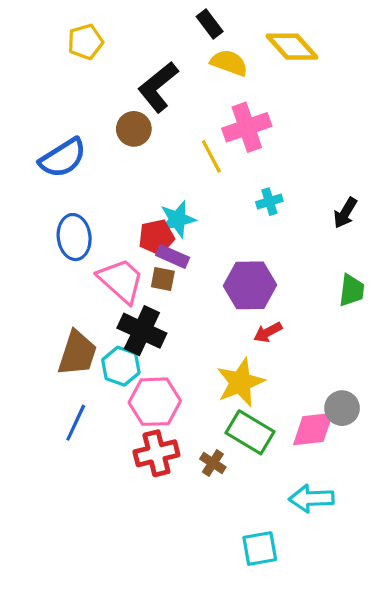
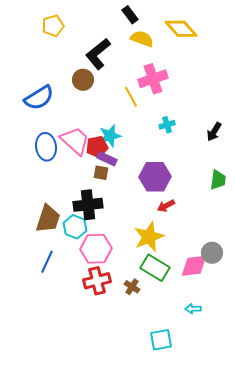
pink trapezoid: (121, 281) -> (75, 141), moved
black cross: (142, 331) -> (88, 205), turned -32
cyan arrow: (311, 498) -> (193, 309), size x0.6

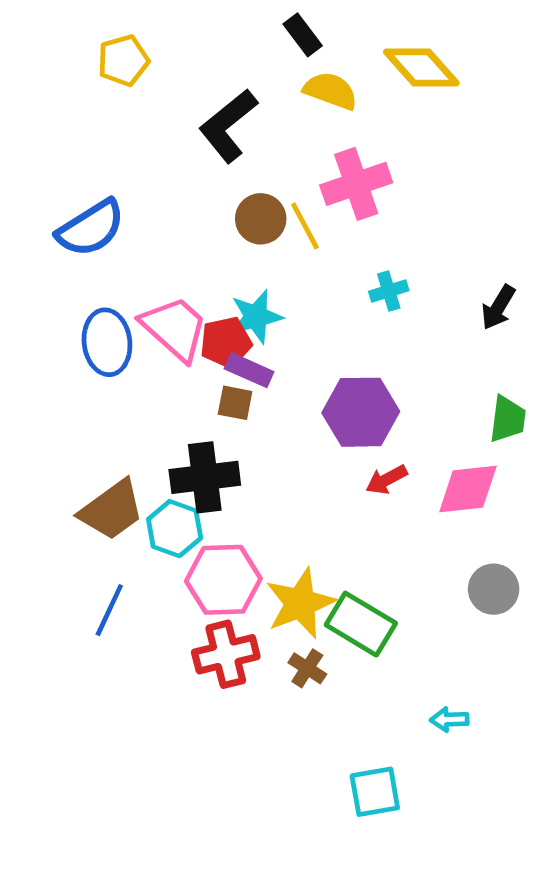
brown circle: (83, 80) -> (261, 219), moved
brown trapezoid: (48, 219) -> (112, 510), turned 36
yellow star: (149, 237) -> (300, 603), moved
pink diamond: (194, 266) -> (468, 489), moved

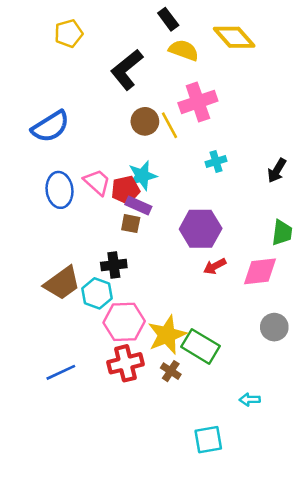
pink trapezoid: (175, 328) -> (97, 182), size x0.7
black cross: (205, 477) -> (114, 265), size x0.7
blue line: (109, 610) -> (61, 372), moved, turned 40

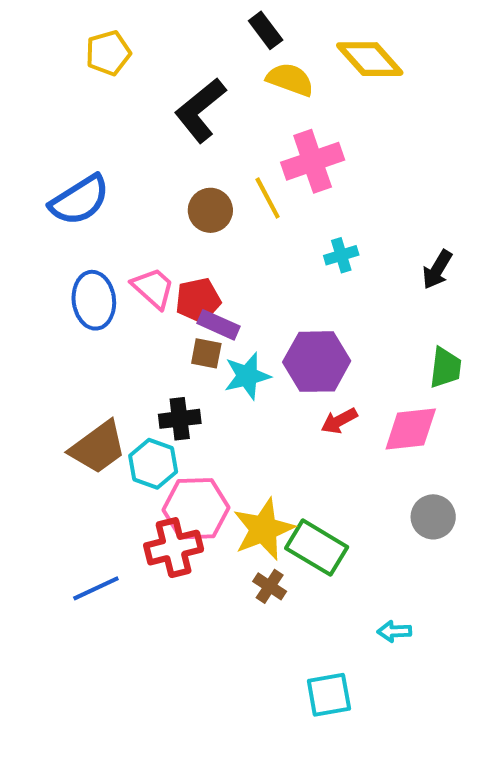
brown circle: (145, 121) -> (210, 210), moved
cyan star: (142, 176) -> (247, 376), moved
red cross: (125, 363) -> (174, 548), moved

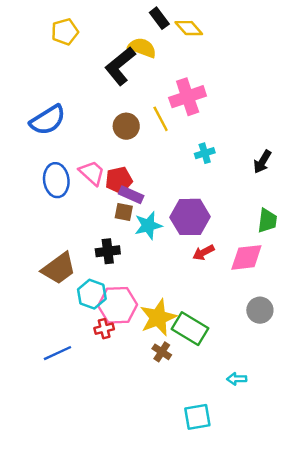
yellow diamond: (370, 59) -> (189, 28), moved, size x0.7
yellow semicircle: (290, 79) -> (142, 48), moved
cyan hexagon: (153, 464) -> (92, 294), moved
red cross: (174, 548) -> (104, 329), size x0.6

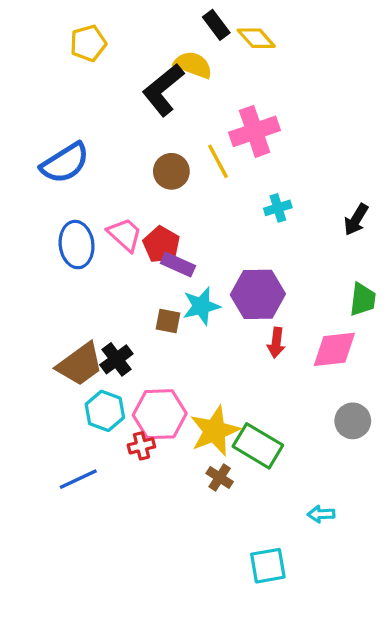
red pentagon: (119, 180) -> (161, 245), turned -30
brown square: (124, 212) -> (168, 321), moved
black cross: (108, 251) -> (116, 359), moved, turned -30
red arrow: (203, 253) -> (276, 343), turned -55
cyan hexagon: (92, 294) -> (105, 411), moved

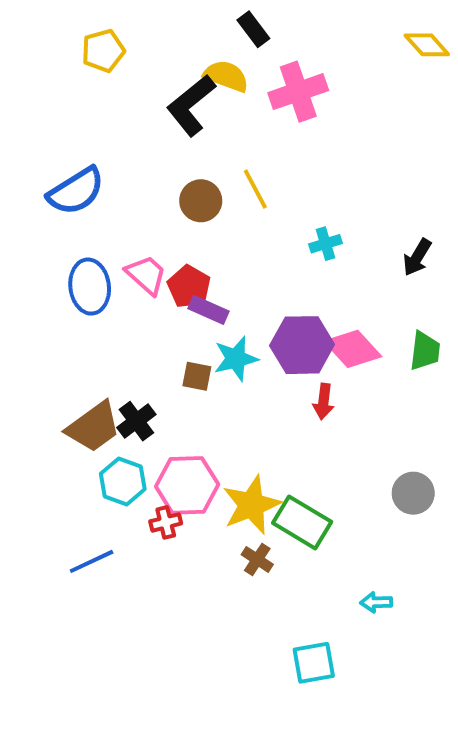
yellow diamond: (256, 38) -> (427, 45), moved
pink cross: (255, 131) -> (298, 92), moved
pink diamond: (334, 349) -> (353, 349), moved, turned 54

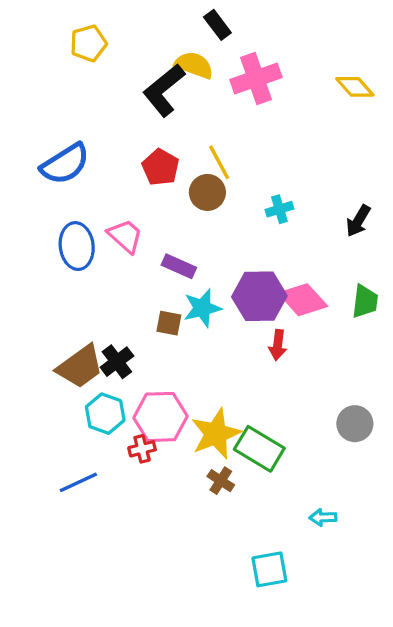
yellow diamond: (427, 45) -> (355, 87), moved
brown circle: (201, 201) -> (207, 192), moved
red pentagon: (189, 287) -> (160, 167), moved

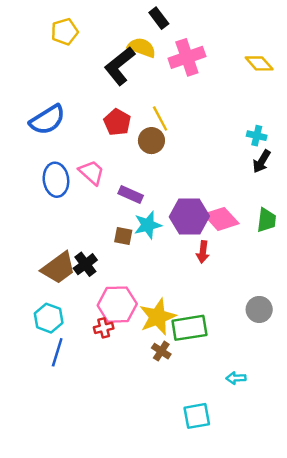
cyan cross: (279, 209) -> (257, 136), moved, turned 30
cyan hexagon: (105, 414) -> (49, 318), moved
green rectangle: (259, 449) -> (189, 328), turned -40
blue line: (78, 482) -> (57, 352), turned -48

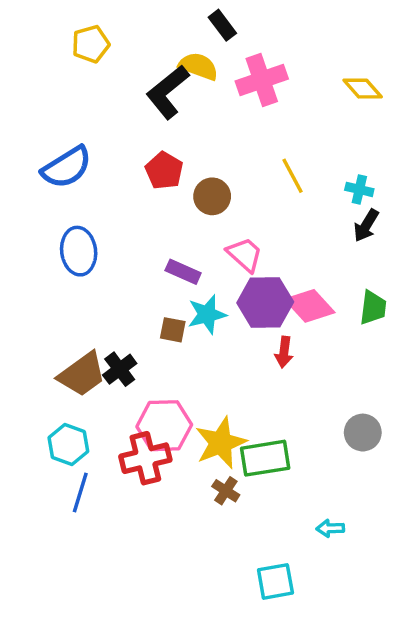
yellow line: (160, 119) -> (293, 176), moved
pink trapezoid: (91, 172) -> (245, 255), moved
red cross: (104, 328) -> (145, 458), size x1.8

